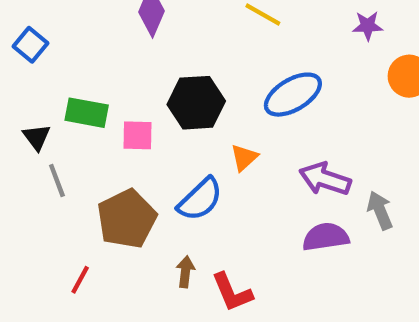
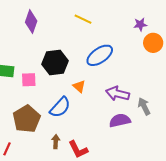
purple star: (368, 26) -> (140, 24), moved
orange triangle: (244, 158) -> (79, 86), turned -32

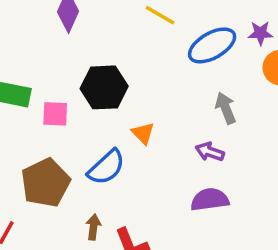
blue ellipse: (100, 55) -> (212, 45), moved
purple arrow: (118, 94) -> (210, 152), size x0.7
gray arrow: (144, 106) -> (226, 108), moved

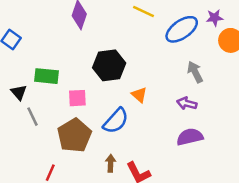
pink square: (55, 114) -> (77, 98), moved

